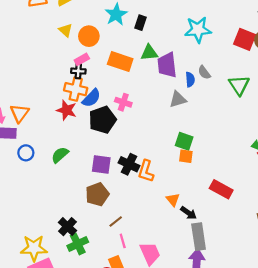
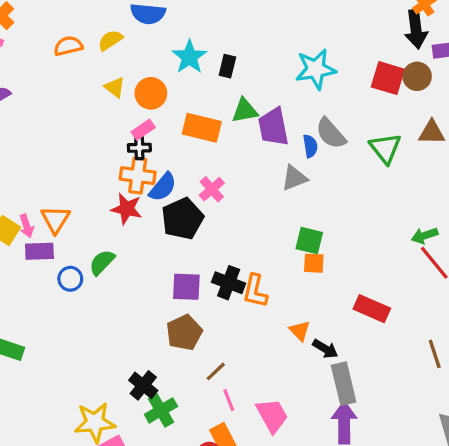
gray semicircle: (204, 72) -> (331, 133), size x1.5
pink cross: (123, 102) -> (212, 189), turned 35
green semicircle: (60, 155) -> (102, 262), moved

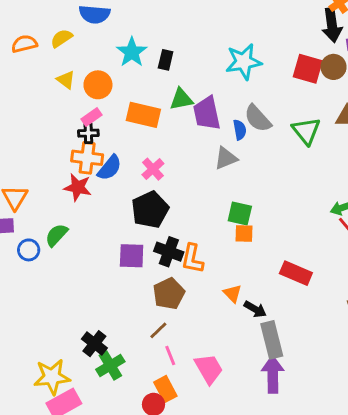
black pentagon: (183, 219) -> (150, 210), moved
brown pentagon: (184, 333) -> (169, 294), moved

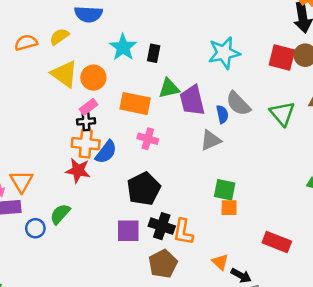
yellow triangle: (66, 80) -> (64, 74), size x1.6
pink cross: (153, 169) -> (148, 139), moved, turned -30

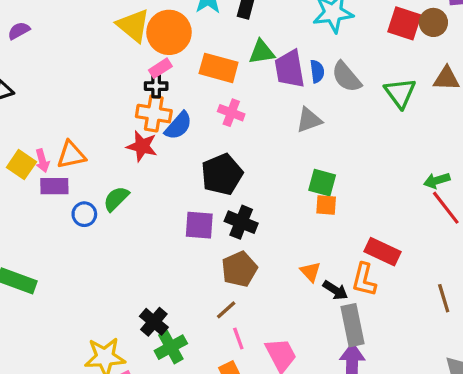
orange circle: (93, 78) -> (169, 32), size x1.4
blue semicircle: (222, 114) -> (317, 71), moved
orange triangle: (22, 181) -> (71, 155), turned 45
orange L-shape: (183, 232) -> (364, 280), moved

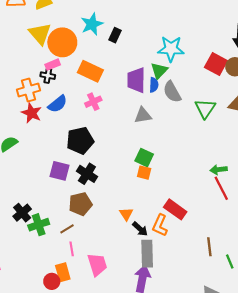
green triangle: (262, 52) -> (159, 71), moved, turned -48
pink cross: (231, 113) -> (93, 102), turned 35
orange cross: (154, 114) -> (28, 90), moved, turned -35
black cross: (154, 322) -> (22, 213), moved
green cross: (171, 347) -> (39, 225), moved

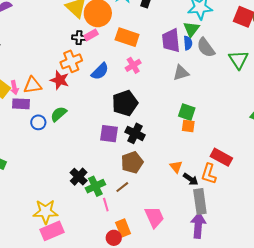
black cross: (48, 76) -> (79, 38), moved
red star: (32, 113) -> (60, 80), moved
pink line: (72, 249) -> (106, 205), moved

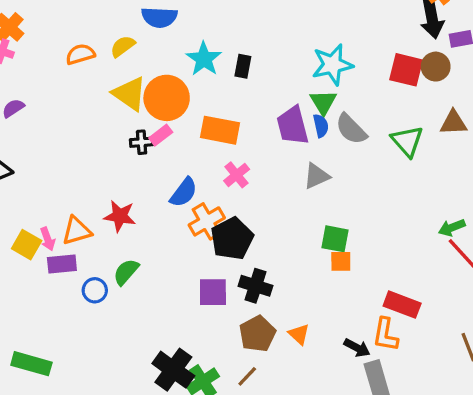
orange cross: (71, 61) -> (207, 221), moved
orange triangle: (176, 167) -> (299, 334), moved
black cross: (79, 177) -> (173, 370), size x1.4

